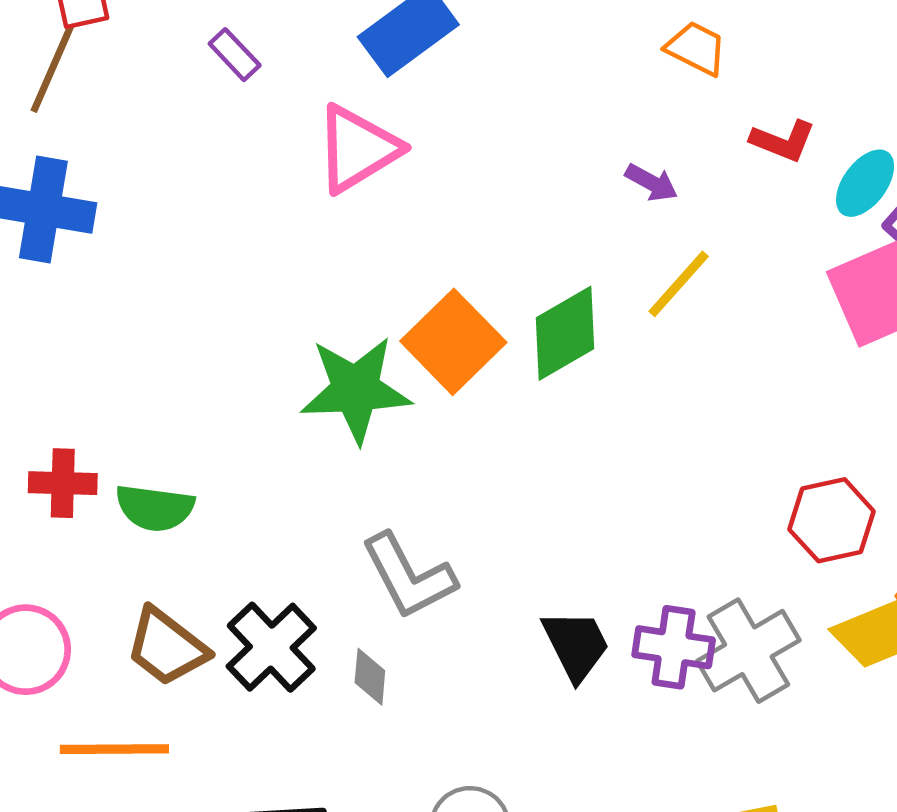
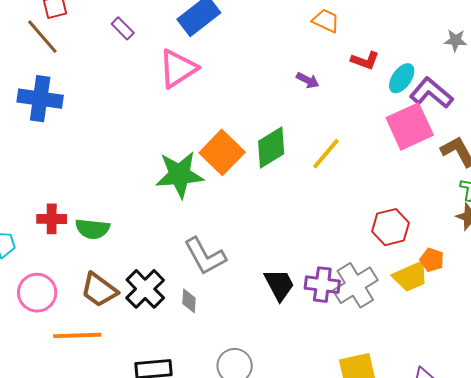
brown line: (52, 69) -> (42, 37), turned -63
yellow line: (679, 284) -> (326, 154), moved

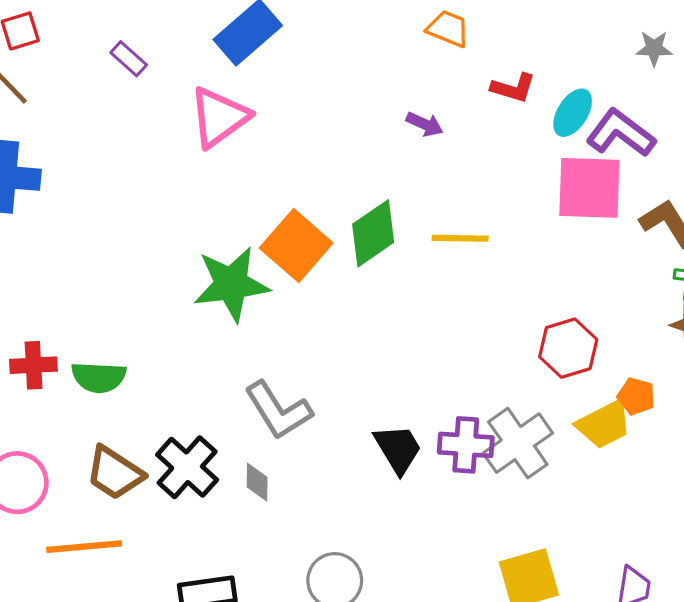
pink square: (410, 126) -> (589, 188), turned 30
yellow line: (326, 154) -> (460, 238), turned 54

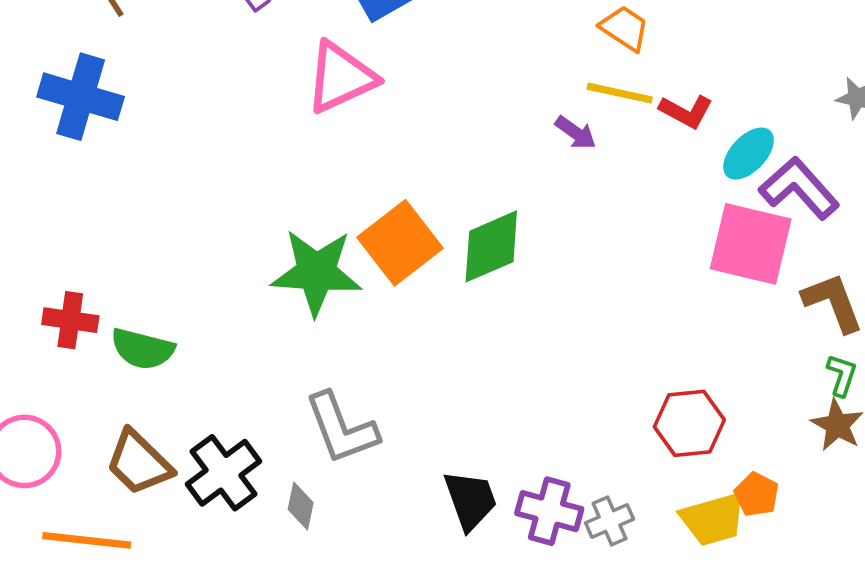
yellow line: (460, 238) -> (620, 93), moved
gray cross: (518, 443) -> (610, 521), size x0.6

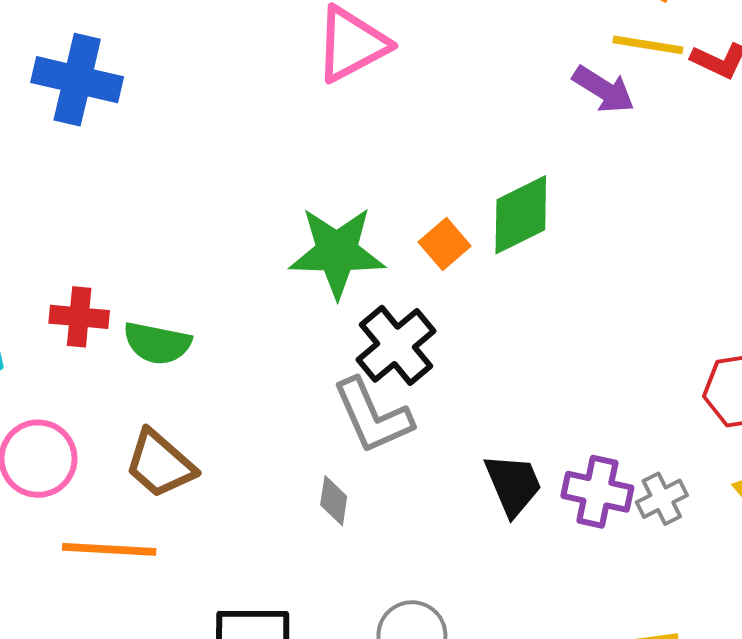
purple arrow: (576, 133) -> (604, 89), size x1.4
orange square: (400, 243) -> (445, 244), moved, size x0.6
black cross: (223, 473) -> (396, 345), moved

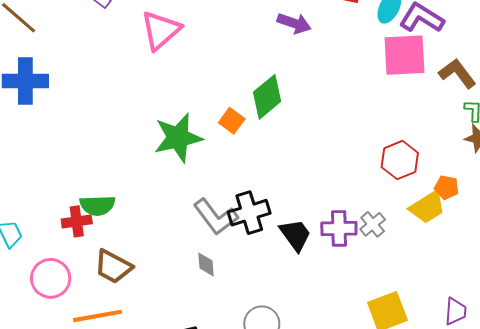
red cross: (79, 317) -> (77, 221), moved
black cross: (396, 345) -> (249, 213), moved, turned 36

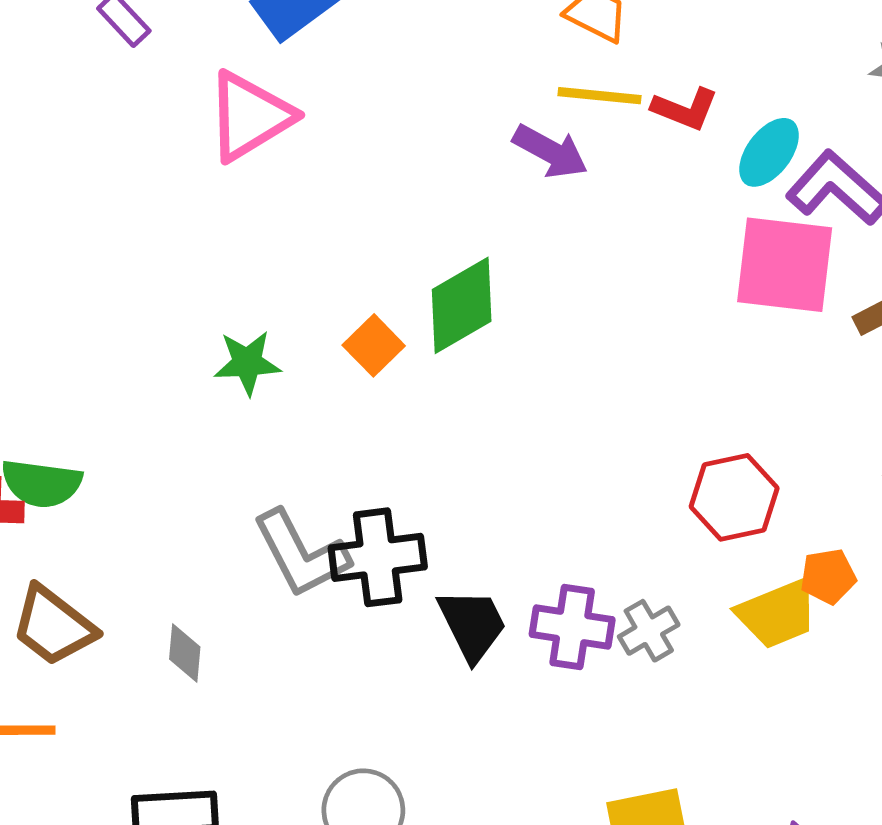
green star: (178, 138) -> (247, 363), size x0.6
orange pentagon: (447, 187) -> (828, 576), turned -30
gray diamond: (206, 264) -> (185, 653), moved

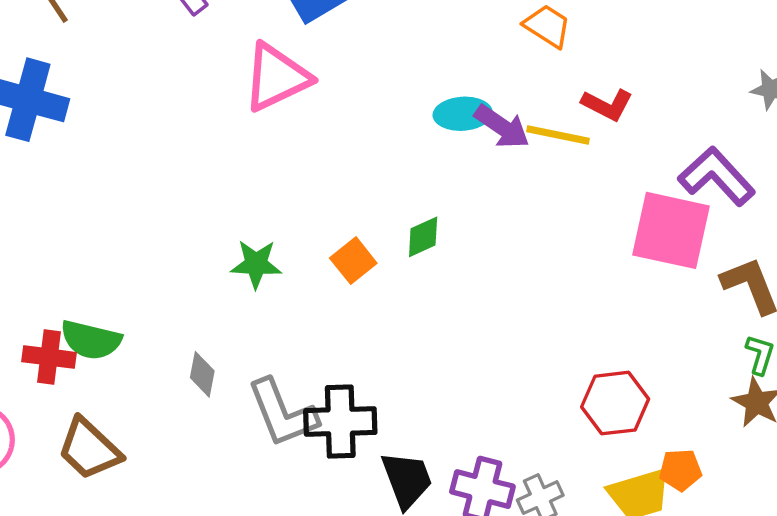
yellow line: (600, 96) -> (558, 135), moved
cyan ellipse: (769, 152) -> (463, 114), moved, turned 44
green diamond: (462, 305) -> (423, 237), size x0.6
gray diamond: (185, 653) -> (202, 374), moved

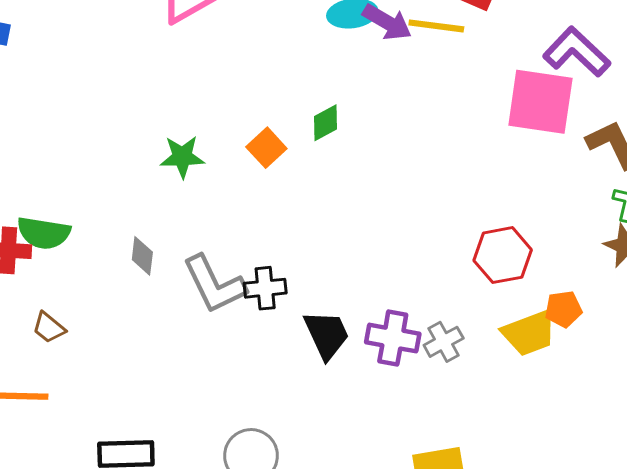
black cross: (340, 422) -> (265, 288), size x0.7
brown trapezoid: (89, 449) -> (49, 328), size x0.6

